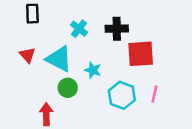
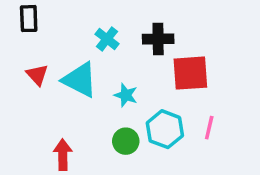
black rectangle: (32, 14) -> (29, 19), moved
green circle: (68, 88) -> (126, 141), moved

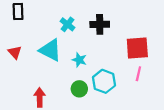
red square: (190, 73) -> (137, 48), moved
red triangle: (37, 75) -> (15, 52), moved
pink line: (209, 128) -> (138, 74), moved

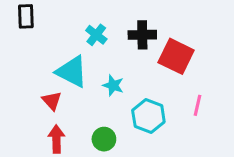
red square: (137, 48) -> (176, 56), moved, turned 30
red triangle: (15, 52) -> (52, 101), moved
green circle: (79, 89) -> (104, 139), moved

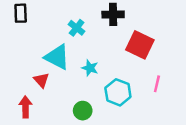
black cross: (142, 35) -> (113, 14), moved
red arrow: (56, 139) -> (25, 107), moved

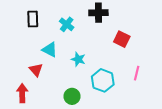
black rectangle: (21, 13) -> (33, 19), moved
red square: (140, 45) -> (122, 39), size x0.7
cyan triangle: (57, 57) -> (50, 50), size x0.7

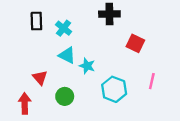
cyan cross: (67, 24) -> (64, 28), moved
cyan triangle: (50, 50) -> (67, 55), moved
green circle: (72, 96) -> (65, 96), moved

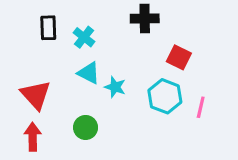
red triangle: (40, 78) -> (36, 95), moved, size x1.5
cyan hexagon: (114, 89) -> (165, 96), moved

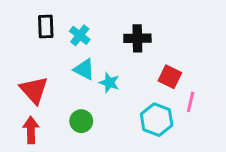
black cross: (145, 19) -> (137, 38), moved
red square: (179, 57) -> (170, 77), moved
cyan hexagon: (165, 96) -> (157, 120), moved

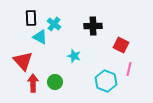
cyan triangle: (84, 69) -> (40, 37), moved
red square: (170, 77) -> (121, 45), moved
red arrow: (31, 130) -> (33, 83), moved

